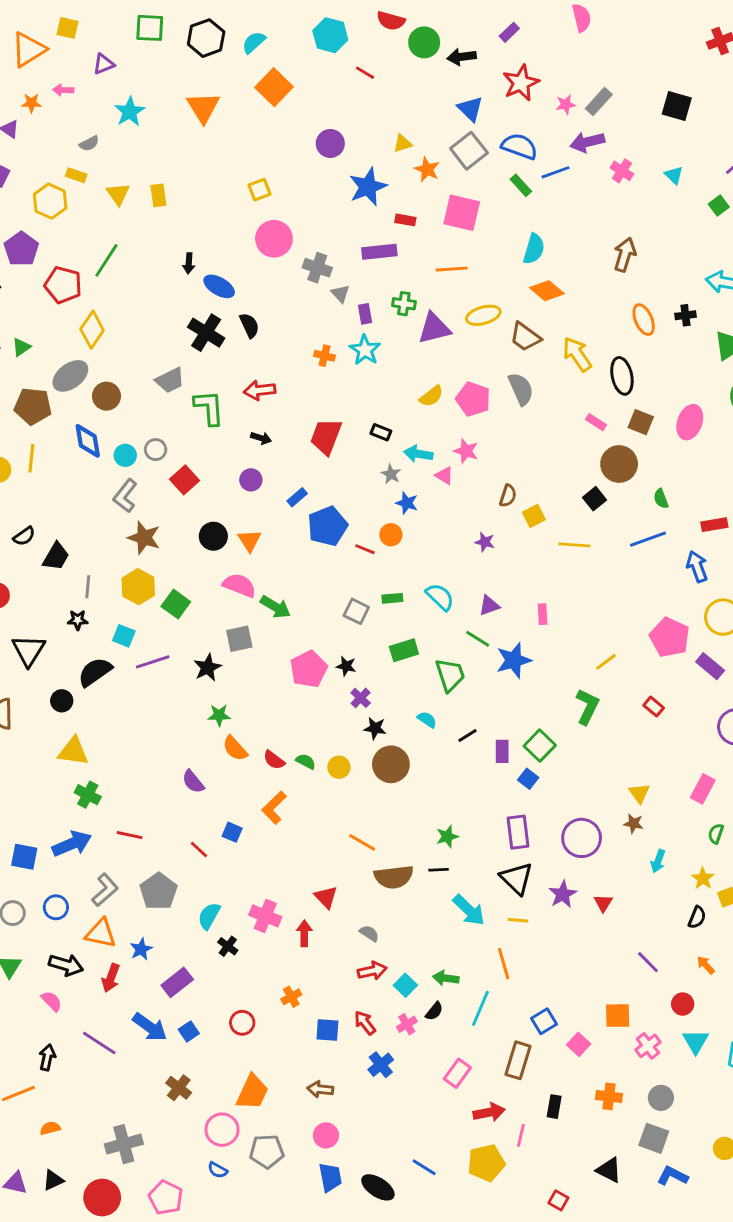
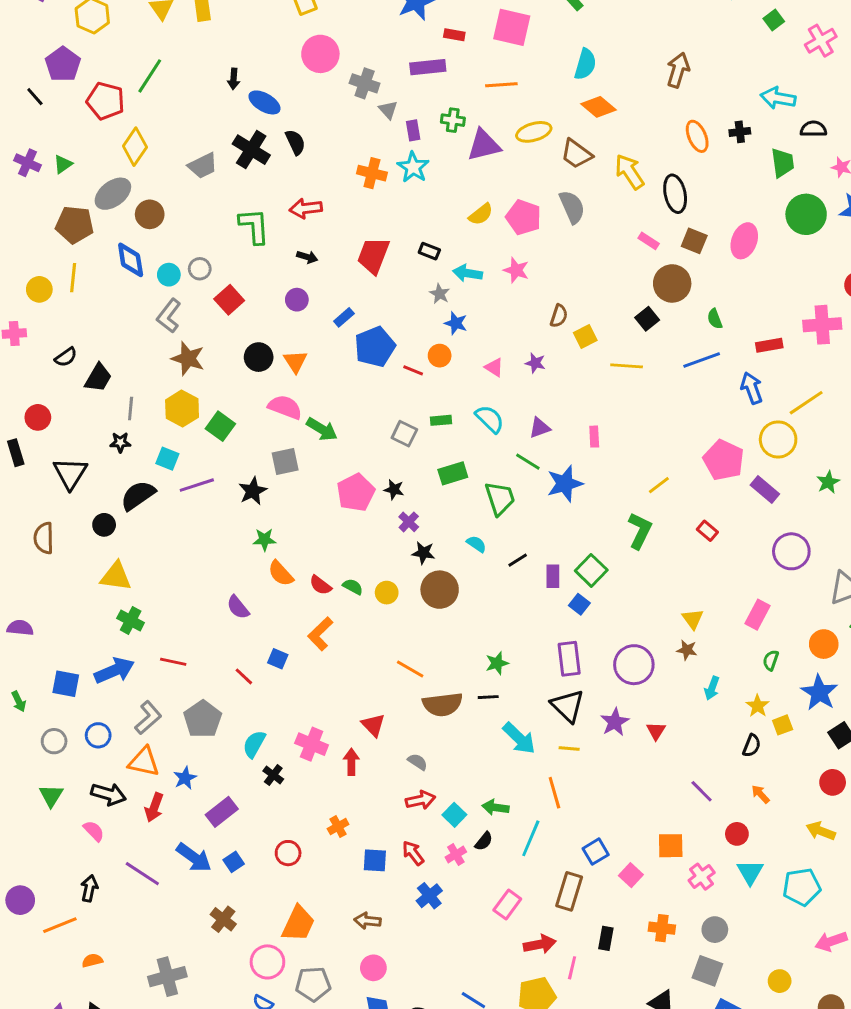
orange cross: (325, 356) -> (372, 173), size x1.4
gray trapezoid: (170, 380) -> (203, 166), moved
pink triangle: (444, 476) -> (494, 367), moved

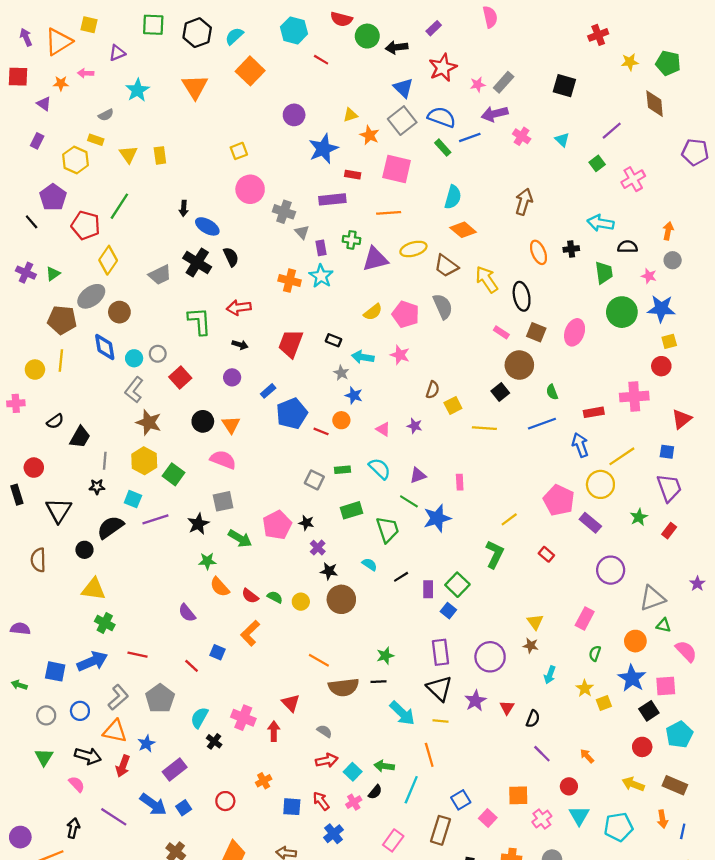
green arrow: (322, 429) -> (240, 539), moved
green arrow: (19, 701) -> (19, 685), turned 133
black semicircle: (752, 746) -> (533, 719), moved

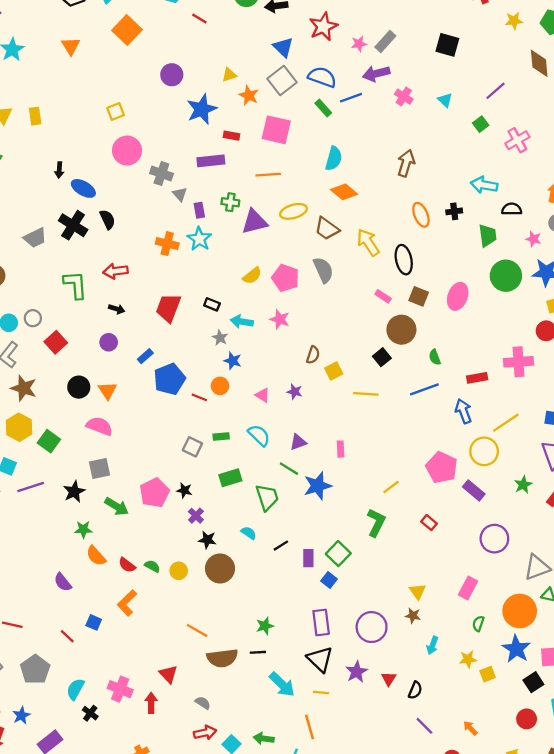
orange triangle: (195, 87) -> (71, 46), size x0.7
orange circle: (635, 641) -> (520, 611), size x1.5
yellow star: (585, 688) -> (468, 659), turned 30

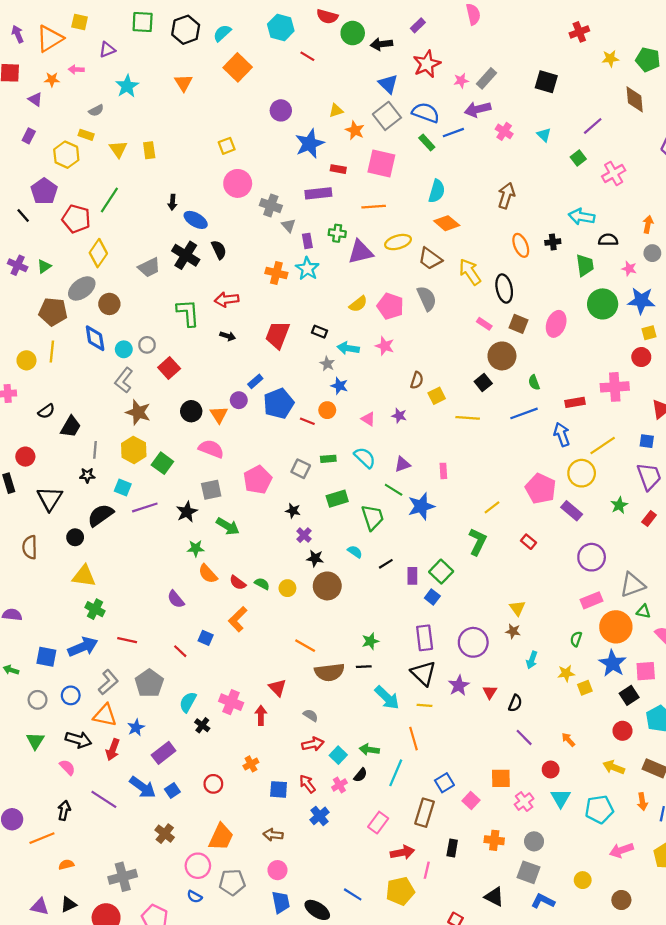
purple circle: (109, 342) -> (239, 400), moved
pink pentagon: (155, 493) -> (258, 480), moved
pink rectangle: (468, 588) -> (592, 600), moved, turned 40

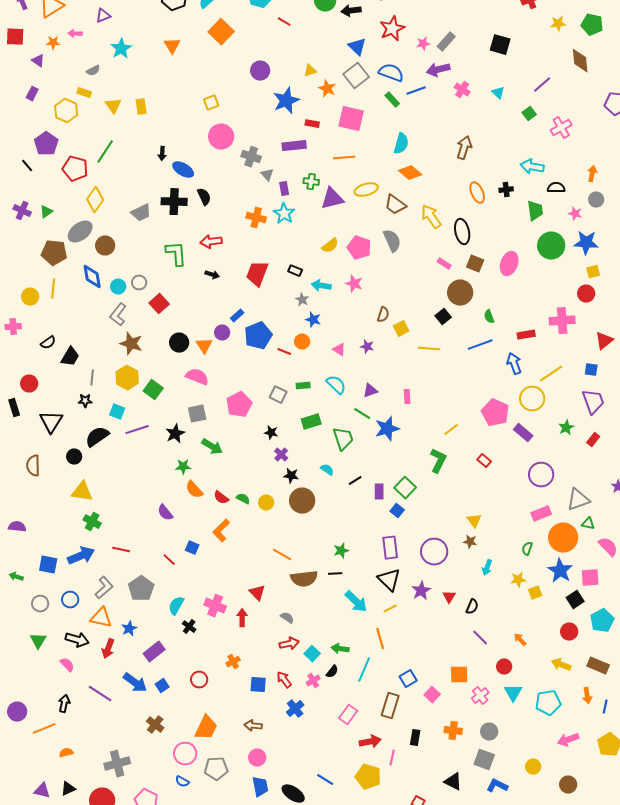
black cross: (186, 255) -> (174, 202), turned -30
yellow line: (425, 705) -> (390, 609), turned -32
yellow pentagon: (400, 891) -> (368, 777), turned 30

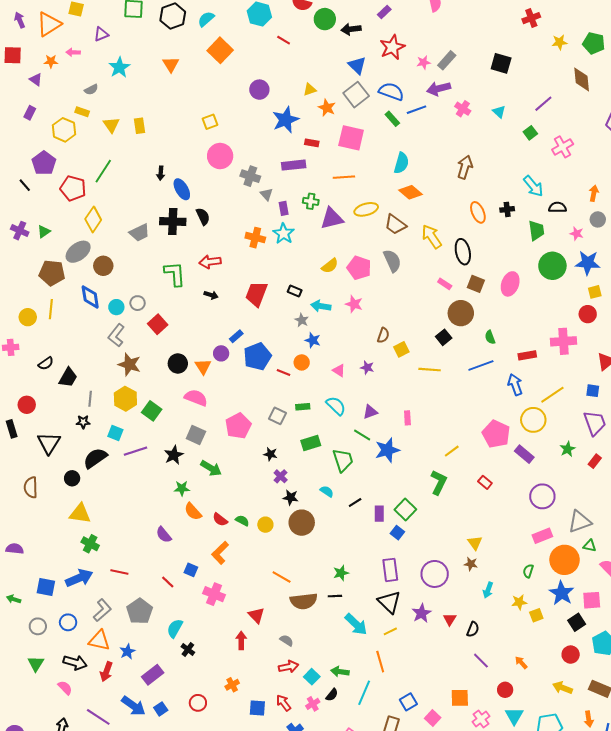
cyan arrow: (532, 167) -> (533, 186), turned -140
blue ellipse: (183, 170) -> (182, 189), turned 30
gray square: (197, 414) -> (196, 435), turned 36
pink cross: (215, 606) -> (214, 594), moved

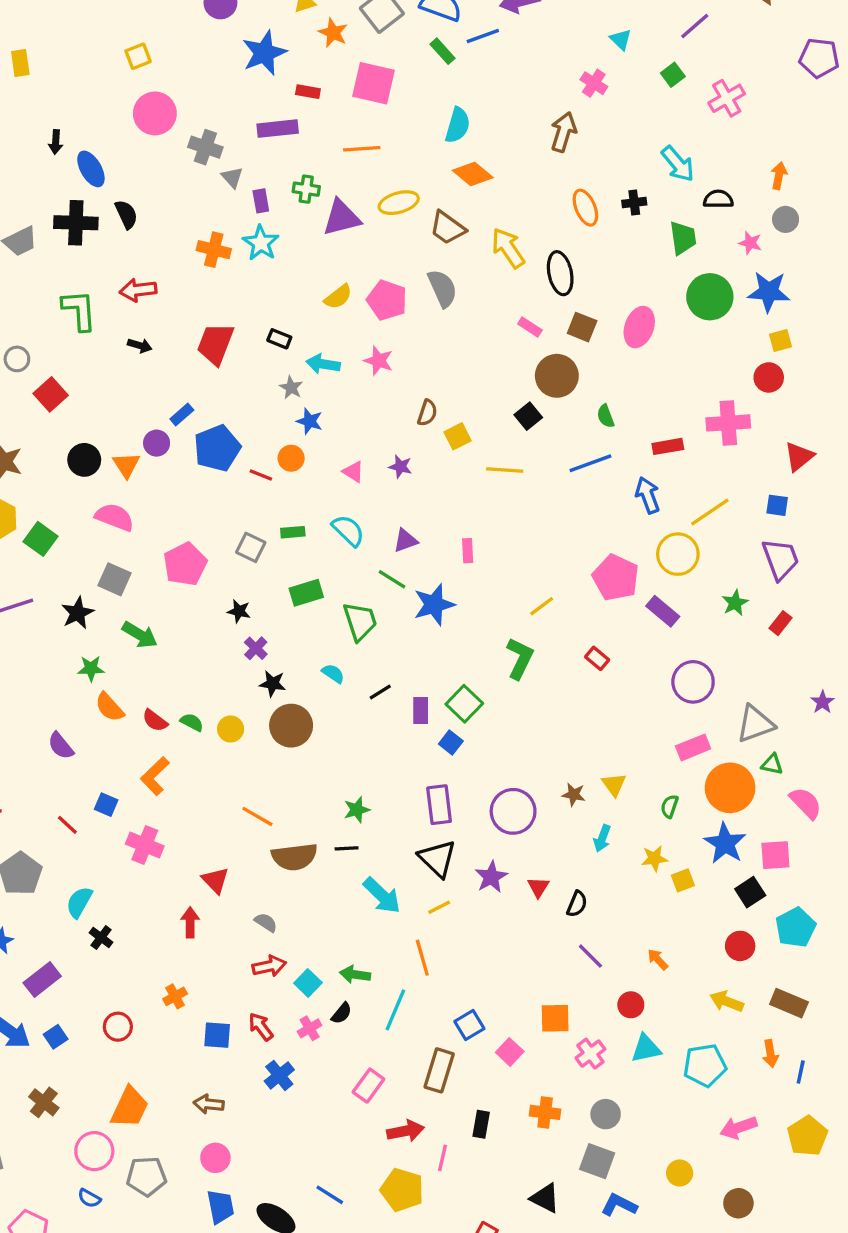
pink cross: (463, 109) -> (594, 83), moved
yellow triangle: (475, 543) -> (614, 784), moved
cyan triangle: (514, 716) -> (646, 1049), turned 48

